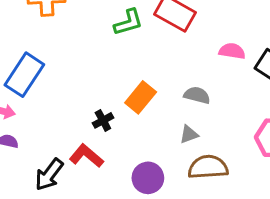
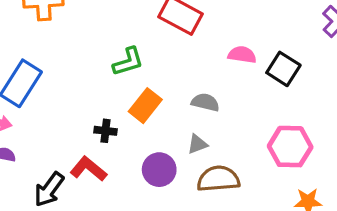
green L-shape: (128, 22) -> (128, 62), moved
black cross: (103, 120) -> (106, 131), turned 36
purple circle: (148, 178) -> (159, 170), moved

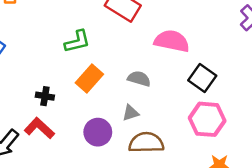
pink semicircle: (242, 55) -> (172, 41), size x1.5
black square: (283, 69) -> (202, 78), moved
black cross: (106, 131) -> (45, 96), moved

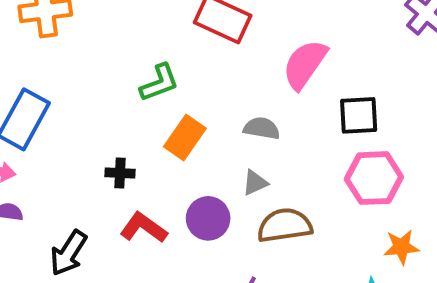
pink semicircle: (172, 41) -> (305, 64), turned -60
black square: (202, 78) -> (359, 115), turned -32
red L-shape: (39, 128) -> (143, 228), moved

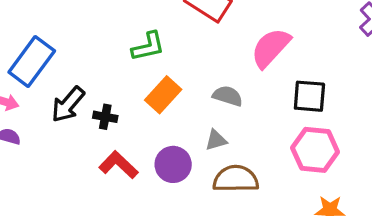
black arrow: (69, 253) -> (68, 104), moved

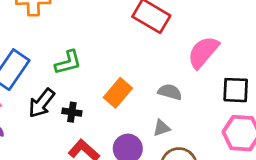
green L-shape: (148, 47) -> (68, 62), moved

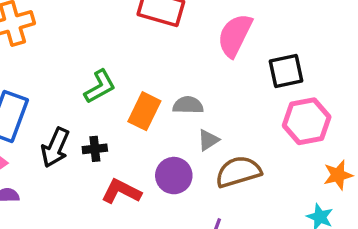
green L-shape: (68, 62) -> (100, 87), moved
gray semicircle: (170, 92) -> (188, 105), moved

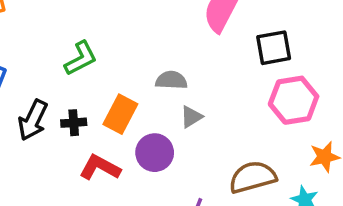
orange rectangle: (144, 111) -> (120, 114), moved
brown semicircle: (238, 172) -> (253, 177), moved

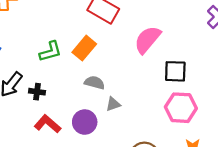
gray semicircle: (171, 80) -> (95, 83), moved
orange rectangle: (120, 114) -> (84, 48), moved

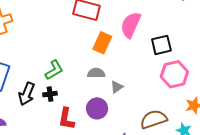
orange rectangle: (84, 48) -> (102, 43), moved
green L-shape: (50, 51) -> (54, 70), moved
red L-shape: (48, 124) -> (66, 119), turned -105

